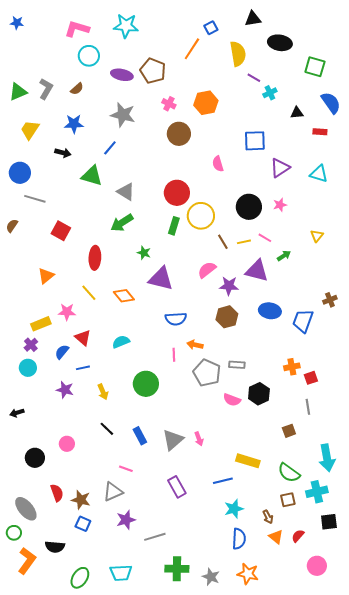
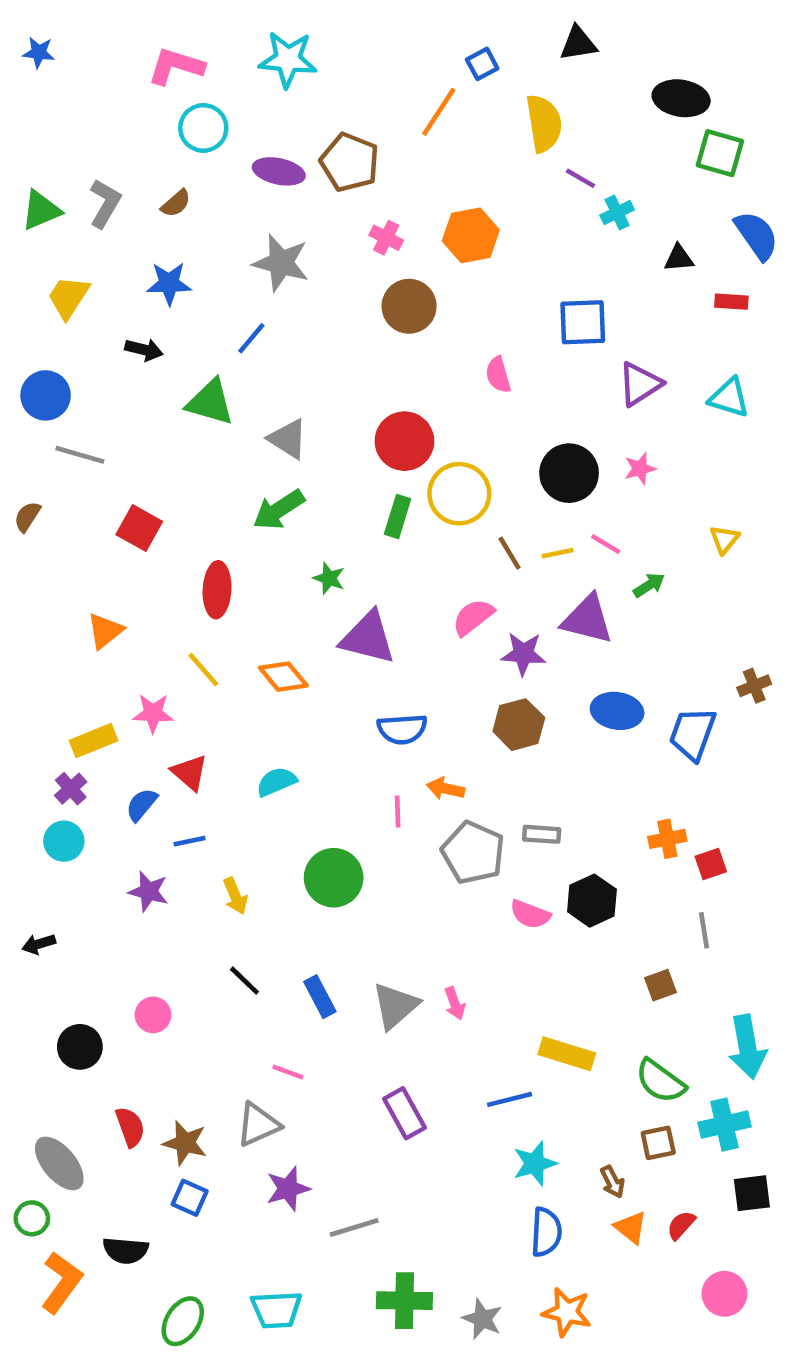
black ellipse: (280, 43) -> (681, 98), moved

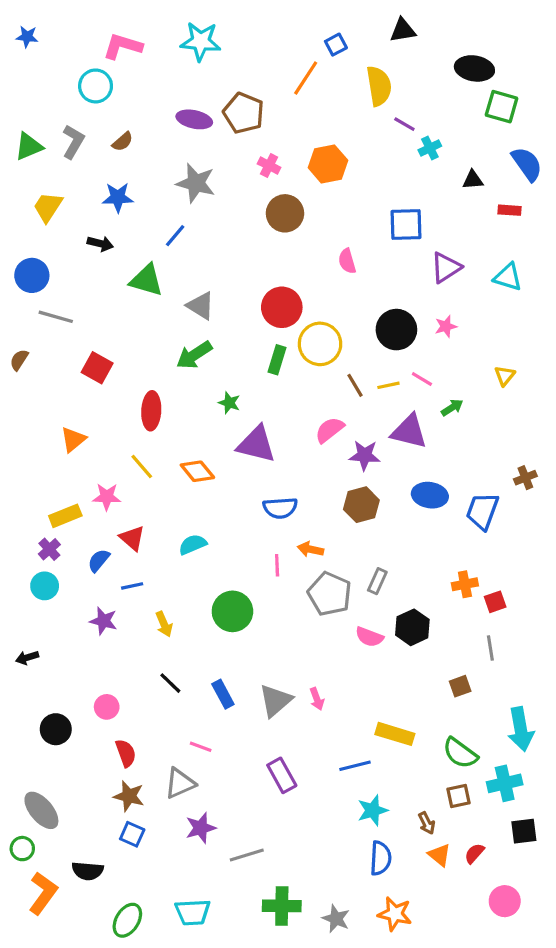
cyan circle: (203, 128) -> (96, 86), moved
gray rectangle: (542, 834) -> (377, 581), turned -70
red semicircle: (130, 1127) -> (126, 753), moved

